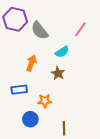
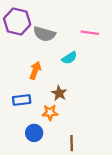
pink line: (80, 29) -> (90, 33), turned 63
gray semicircle: (40, 30) -> (44, 34), turned -36
brown star: (58, 73) -> (59, 93), moved

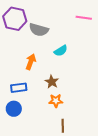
pink line: (90, 33) -> (84, 18), moved
orange star: (50, 112) -> (56, 101), moved
blue circle: (34, 133) -> (14, 109), moved

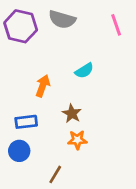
pink line: (84, 18) -> (116, 25), turned 63
gray semicircle: (39, 30) -> (62, 19), moved
brown line: (63, 126) -> (55, 174), moved, turned 32

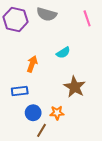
brown star: (72, 114) -> (75, 87), moved, size x1.5
orange star: (77, 140) -> (57, 113), moved
blue circle: (19, 151) -> (33, 113), moved

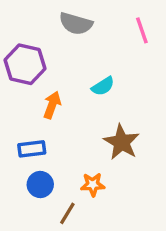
purple hexagon: (15, 19) -> (25, 64), moved
blue circle: (33, 113) -> (40, 185), moved

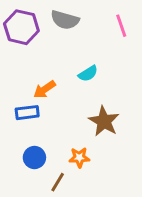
purple hexagon: (25, 64) -> (21, 27), moved
orange arrow: (52, 105) -> (45, 89), turned -145
blue rectangle: (32, 149) -> (27, 113), moved

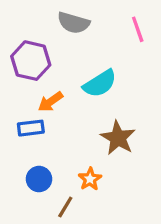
purple hexagon: (21, 27) -> (31, 61), moved
cyan semicircle: (88, 74) -> (100, 84), size x1.5
orange star: (79, 157) -> (90, 179), turned -30

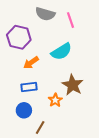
pink line: (138, 29) -> (71, 20), moved
blue rectangle: (31, 128) -> (29, 87), moved
orange star: (90, 179) -> (55, 100), moved

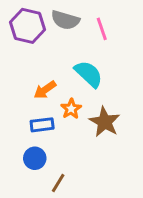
purple hexagon: (19, 37) -> (28, 26), moved
cyan semicircle: (61, 51) -> (89, 74), turned -105
orange star: (55, 100) -> (71, 109), moved

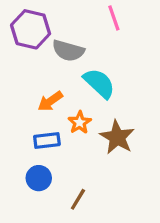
gray semicircle: (65, 20) -> (68, 51), moved
pink line: (102, 29) -> (114, 18), moved
brown line: (58, 183) -> (78, 199), moved

